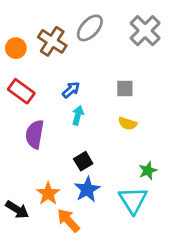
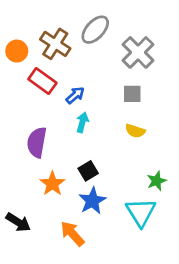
gray cross: (145, 31) -> (138, 52), moved
red rectangle: (21, 91) -> (42, 81), moved
orange star: (48, 193) -> (52, 184), moved

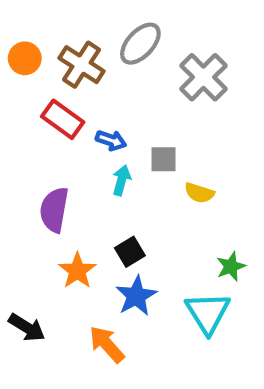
orange circle: (17, 51) -> (25, 58), moved
gray square: (132, 94) -> (164, 159), moved
blue arrow: (75, 95) -> (111, 140), turned 60

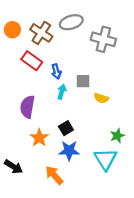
gray ellipse: (140, 44) -> (71, 22), turned 30
gray cross: (203, 77) -> (103, 39), turned -30
blue arrow: (111, 140) -> (56, 71), turned 56
blue star: (136, 296) -> (69, 151), turned 30

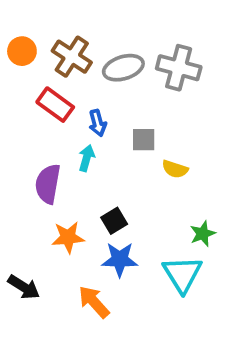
gray ellipse: (71, 22) -> (123, 68), moved
cyan arrow: (62, 92) -> (87, 158), moved
orange star: (39, 138) -> (68, 237), turned 30

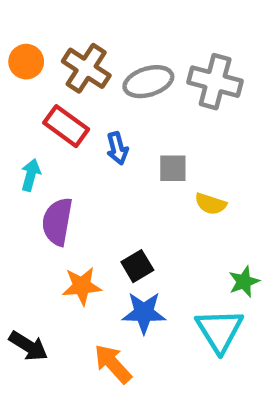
cyan arrow: (87, 158) -> (31, 175), moved

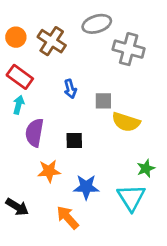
gray ellipse: (148, 82) -> (97, 24), moved
red rectangle: (66, 126) -> (20, 77), moved
yellow semicircle: (211, 204) -> (126, 122), size x1.5
black square: (137, 266) -> (74, 141), moved, turned 30

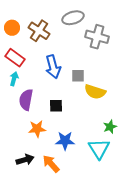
blue arrow: (70, 89) -> (53, 67), size x1.6
black arrow: (17, 207) -> (25, 160), moved, turned -48

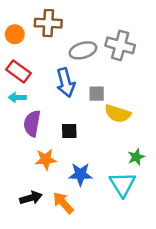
gray ellipse: (73, 18) -> (83, 50), moved
brown cross: (39, 31) -> (48, 23), moved, turned -30
cyan arrow: (14, 79) -> (17, 97), turned -104

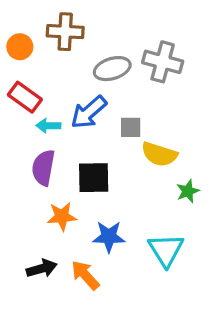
blue arrow: (66, 83) -> (89, 112), turned 64
cyan arrow: (17, 97) -> (48, 126), moved
black square: (69, 131) -> (94, 178), size x1.5
green star: (136, 157) -> (188, 191), moved

